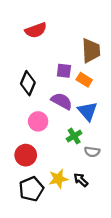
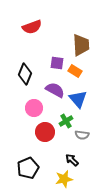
red circle: (26, 155) -> (45, 132), moved
yellow star: (58, 179) -> (64, 179), moved

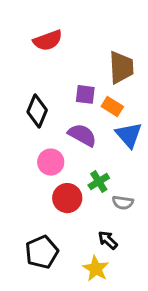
blue triangle: (78, 99) -> (129, 135), moved
yellow star: (64, 179) -> (96, 269), turned -30

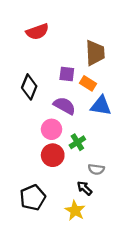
blue triangle: (129, 135) -> (101, 106), turned -40
pink circle: (51, 162) -> (52, 129), moved
gray semicircle: (123, 203) -> (96, 169), moved

